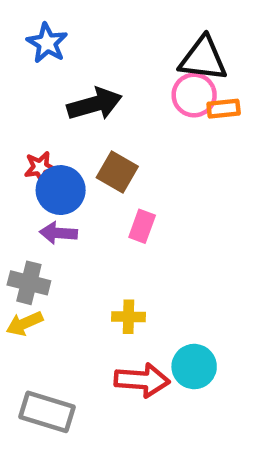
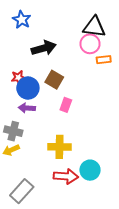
orange rectangle: (224, 109) -> (104, 60), moved
yellow cross: (128, 317) -> (60, 147), size x1.5
gray rectangle: (47, 412) -> (22, 191), turned -65

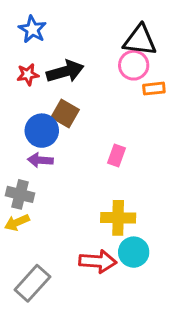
red star: (18, 78) -> (28, 75), moved
brown square: (54, 80) -> (65, 113), moved
pink rectangle: (66, 105) -> (117, 156), moved
yellow cross: (60, 147) -> (118, 218), moved

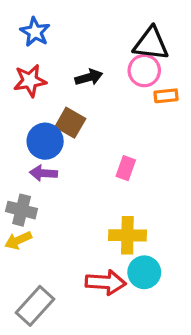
black arrow: (65, 71) -> (89, 77), moved, size x0.7
red star: (28, 75) -> (30, 81), size x1.4

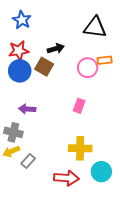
pink circle: (144, 71) -> (88, 68), moved
brown square: (70, 123) -> (44, 67), moved
blue circle: (45, 141) -> (20, 71), moved
cyan circle: (144, 272) -> (101, 172), moved
gray rectangle: (35, 306) -> (28, 161), moved, size x0.6

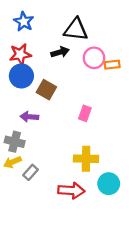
black triangle: (95, 27) -> (76, 29), moved
brown square: (44, 67) -> (46, 90), moved
pink circle: (88, 68) -> (94, 58), moved

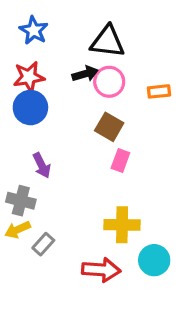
pink circle: (94, 58) -> (109, 82), moved
brown square: (46, 90) -> (109, 127), moved
purple arrow: (29, 117) -> (42, 165), turned -120

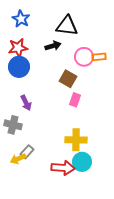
pink circle: (109, 82) -> (84, 57), moved
yellow arrow: (18, 230) -> (18, 159), moved
cyan circle: (154, 260) -> (82, 162), moved

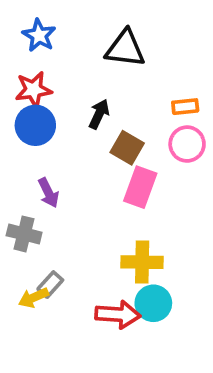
black arrow: (53, 46) -> (99, 114), moved, turned -49
pink circle: (84, 57) -> (187, 144), moved
pink rectangle: (75, 100) -> (140, 187), size x1.5

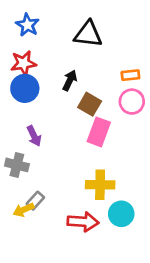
cyan circle: (153, 303) -> (121, 214), moved

